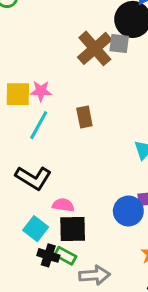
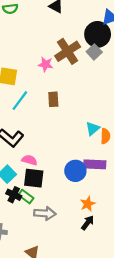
gray square: (119, 44) -> (94, 52), moved, turned 32
pink star: (41, 91) -> (46, 64), moved

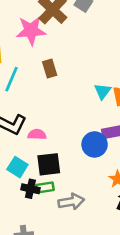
pink star: (46, 64) -> (31, 31), size x1.6
pink semicircle: (29, 160) -> (37, 134), moved
green rectangle: (26, 197) -> (45, 188), turned -32

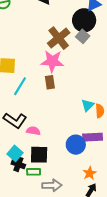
pink star: (31, 31) -> (52, 61), moved
black cross: (30, 189) -> (18, 164), moved

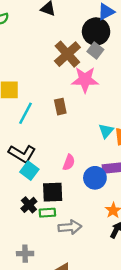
pink star: (52, 61) -> (85, 80), moved
pink semicircle: (33, 131) -> (69, 162), moved, turned 104
cyan square: (15, 153) -> (29, 171), moved
black cross: (18, 164) -> (29, 205), turned 32

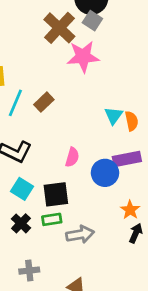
brown rectangle: (60, 107) -> (44, 102), moved, turned 63
cyan square: (29, 171) -> (22, 189), moved
black cross: (29, 205) -> (21, 223), moved

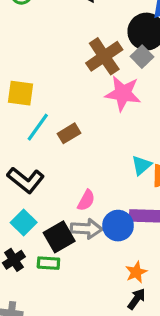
black square: (56, 194) -> (59, 237), turned -36
gray arrow: (80, 234) -> (86, 229), moved

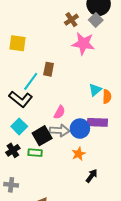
brown cross: (104, 56) -> (71, 20), size x0.6
cyan line: (38, 127) -> (31, 81), moved
brown rectangle: (69, 133) -> (49, 69), turned -48
orange star: (136, 272) -> (79, 154), moved

